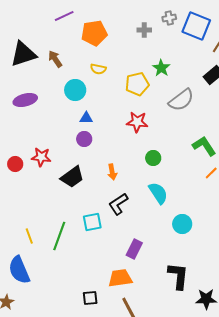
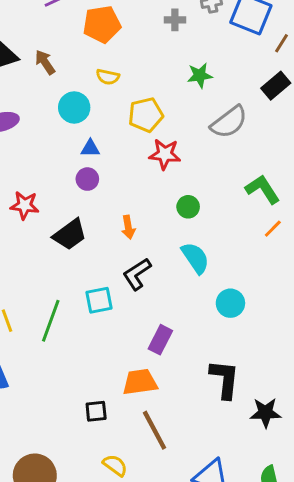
green star: (161, 68) -> (200, 75), turned 30
yellow pentagon: (137, 84) -> (146, 115), moved

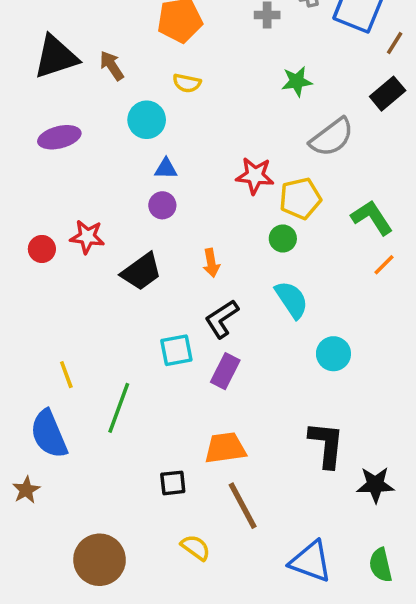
yellow pentagon: (146, 115) -> (300, 198), moved
green line: (51, 321) -> (119, 408), moved
purple rectangle: (160, 340) -> (225, 371), moved

